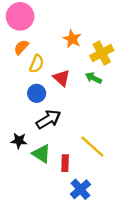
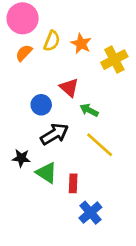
yellow semicircle: (37, 64) -> (52, 41), moved
green arrow: (93, 78) -> (89, 110), moved
yellow line: (92, 147) -> (100, 145), moved

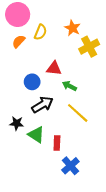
orange star: (81, 44) -> (73, 28), moved
red triangle: (69, 88) -> (54, 68), turned -35

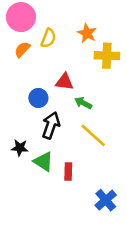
yellow cross: (89, 47) -> (107, 56), turned 30
black arrow: (42, 105) -> (51, 125), turned -40
blue cross: (70, 166) -> (106, 200), moved

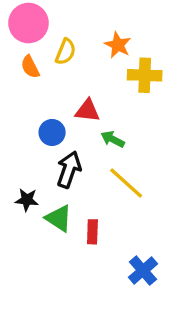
orange semicircle: (22, 49) -> (30, 67), turned -70

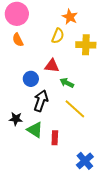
orange star: (118, 45) -> (70, 17), moved
yellow semicircle: (66, 52) -> (58, 36), moved

